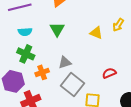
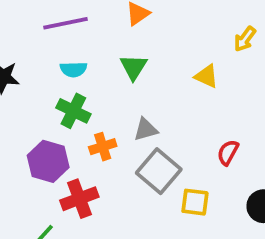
yellow arrow: (118, 25) -> (245, 39), moved
red semicircle: (109, 73) -> (228, 152), turned -40

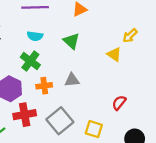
yellow arrow: (245, 39) -> (130, 36), moved
green triangle: (134, 67) -> (71, 41), turned -30
gray square: (159, 171) -> (60, 121), moved

